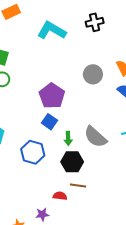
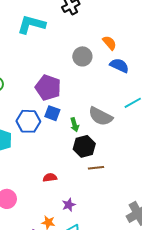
blue hexagon: (33, 152) -> (28, 121), moved
red semicircle: (60, 196) -> (50, 177), moved

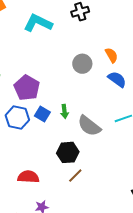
purple pentagon: (48, 88) -> (27, 88), moved
green arrow: (75, 125) -> (64, 111), moved
brown line: (96, 168) -> (75, 176), turned -49
red semicircle: (50, 177) -> (28, 177), size x1.5

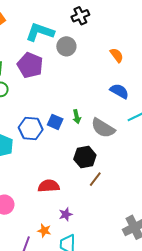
gray circle: (82, 64) -> (66, 46), moved
blue semicircle: (117, 79) -> (119, 91), moved
purple pentagon: (27, 88) -> (30, 65), moved

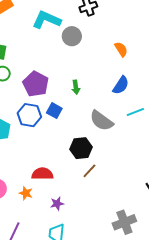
purple pentagon: (30, 65) -> (36, 84), moved
blue semicircle: (119, 91) -> (121, 85), turned 90
green arrow: (77, 117) -> (76, 87), moved
orange star: (44, 231) -> (26, 193), moved

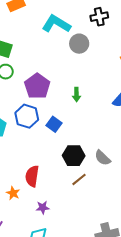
blue square: (54, 111) -> (54, 124), moved
gray semicircle: (101, 121) -> (103, 158), moved, size x0.7
red semicircle: (42, 174) -> (32, 176), turned -90

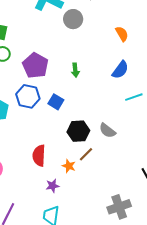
orange star: (13, 193) -> (69, 166), moved

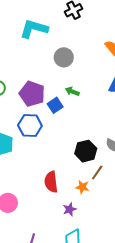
gray circle: (73, 19) -> (64, 57), moved
green arrow: (75, 70) -> (72, 91), turned 128
blue square: (56, 102) -> (55, 105), moved, turned 35

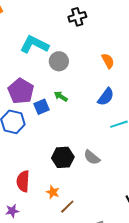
cyan L-shape: (34, 29) -> (34, 44), moved
brown line: (97, 173) -> (67, 207), moved
purple star: (70, 209) -> (12, 211), moved

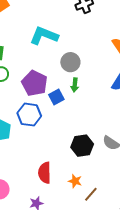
gray circle: (59, 61) -> (70, 62), moved
green arrow: (61, 96) -> (75, 85), turned -112

